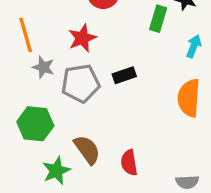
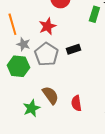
gray pentagon: (81, 83) -> (46, 54), turned -30
green hexagon: (35, 124) -> (18, 66), moved

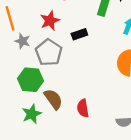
black rectangle: (73, 49) -> (79, 34), moved
green hexagon: (18, 66) -> (31, 80), moved

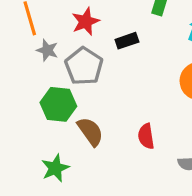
red semicircle: (83, 108) -> (146, 136), moved
green star: (32, 114) -> (55, 168), moved

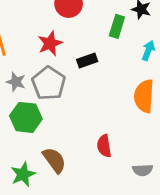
gray star: (47, 50) -> (16, 82), moved
brown semicircle: (90, 131) -> (54, 160), moved

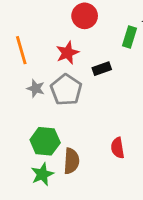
green hexagon: (26, 117) -> (45, 141), moved
brown semicircle: (54, 160) -> (71, 161), turned 40

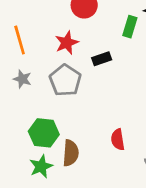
gray star: (36, 88) -> (22, 79), moved

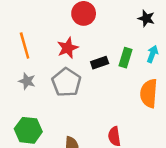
green rectangle: (130, 27) -> (125, 58), moved
green hexagon: (44, 133) -> (28, 130), moved

